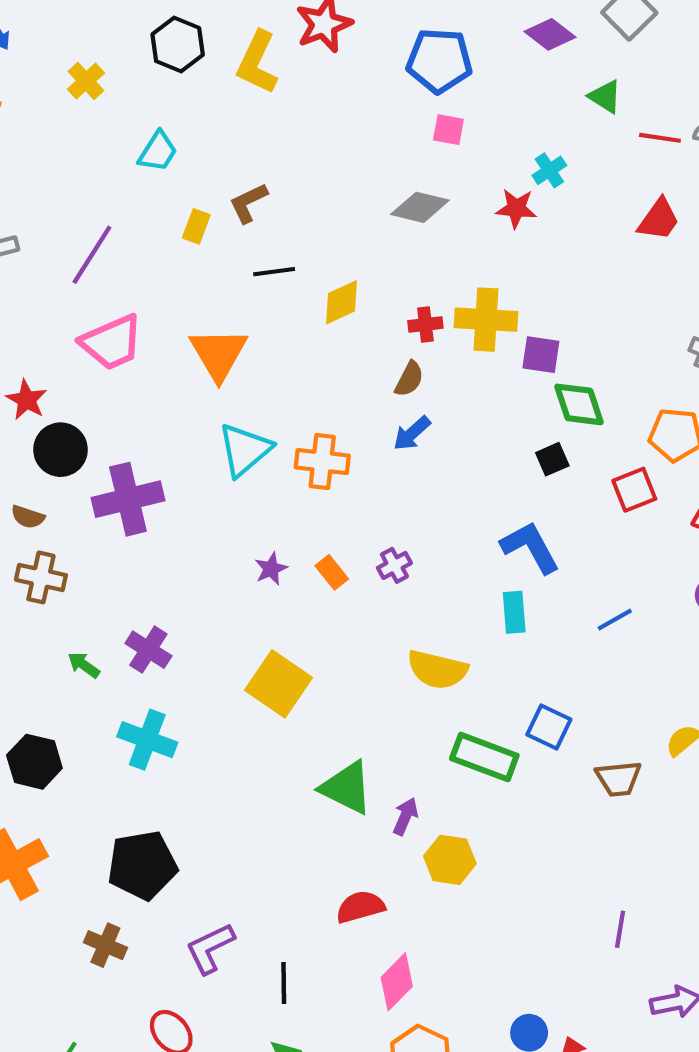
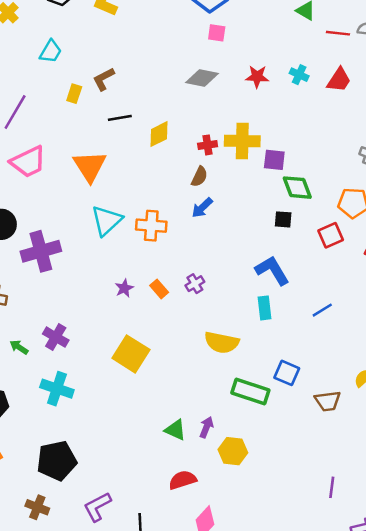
cyan cross: (549, 170) -> (299, 75), moved, turned -30
black square: (552, 459) -> (283, 219), turned 30
green triangle: (347, 788) -> (175, 430), moved, size x0.7

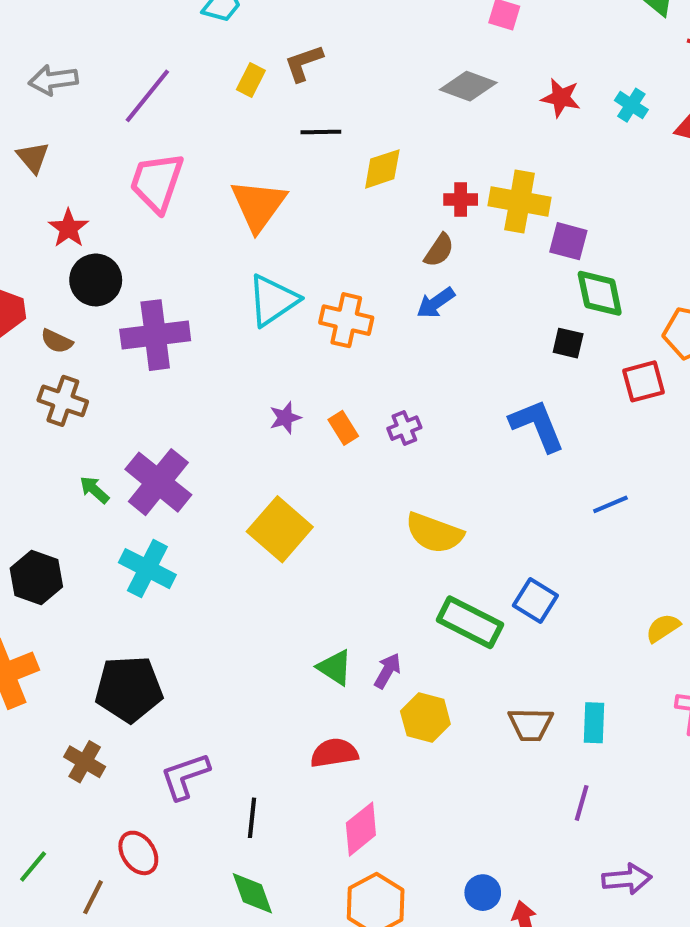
pink trapezoid: (28, 162) -> (157, 182), turned 126
cyan rectangle: (264, 308) -> (594, 723), moved
purple cross: (56, 337) -> (158, 482), size x1.5
brown trapezoid: (328, 401) -> (531, 724), moved

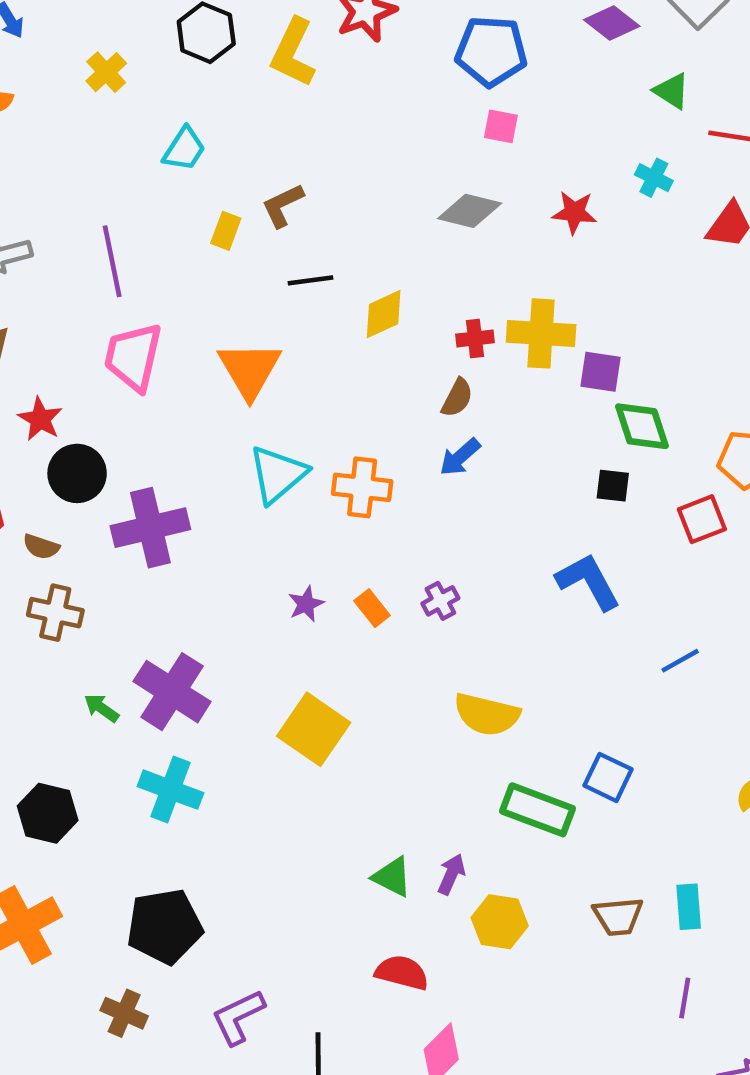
purple line: (147, 96) -> (112, 261), turned -44
cyan cross: (631, 105) -> (654, 178), moved
red semicircle: (334, 753) -> (402, 973), turned 30

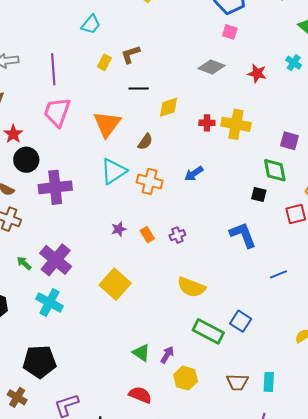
purple square: (601, 372) -> (289, 141), moved
brown semicircle: (457, 398) -> (145, 142), moved

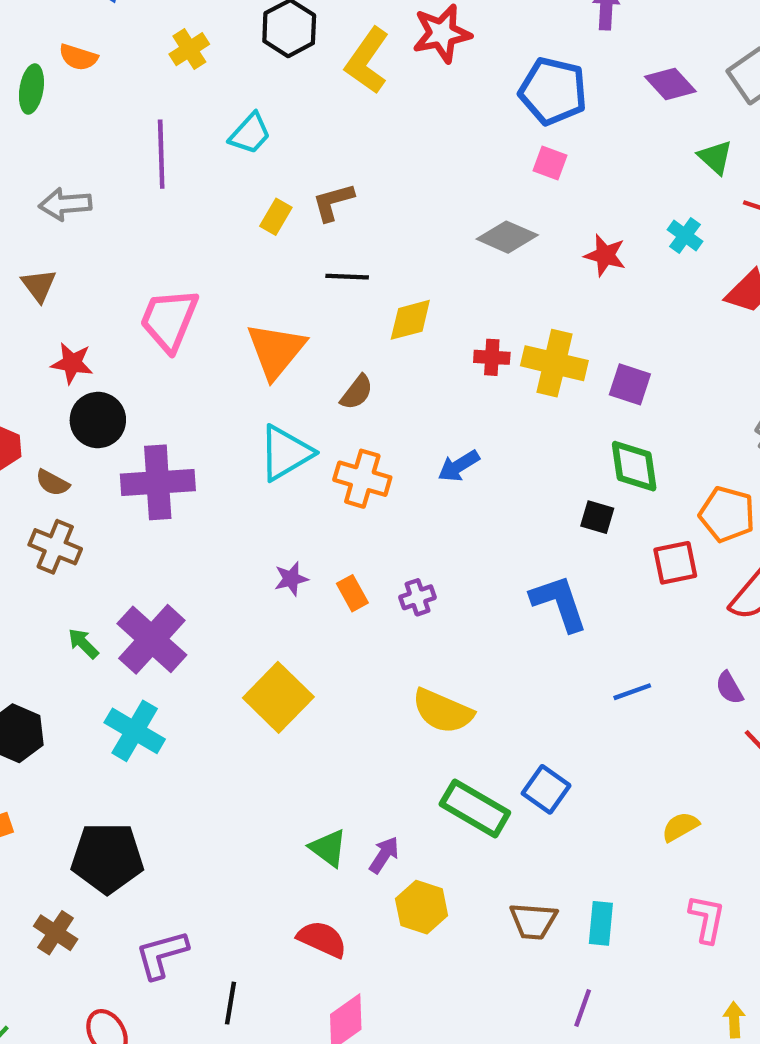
purple line: (53, 69) -> (161, 154), moved
red star: (13, 134) -> (72, 363), turned -30
purple square: (289, 141) -> (630, 384), moved

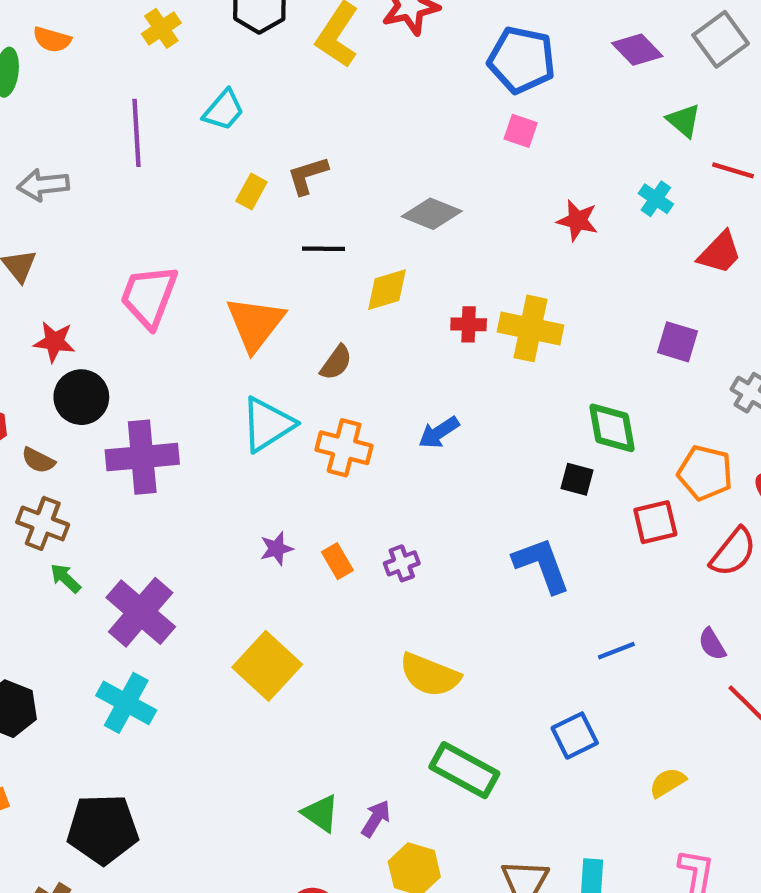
gray diamond: (507, 237) -> (432, 214), moved
purple square: (630, 384) -> (678, 342), moved
green arrow: (83, 643) -> (65, 578), moved
blue square: (546, 789) -> (575, 736), moved, turned 30

